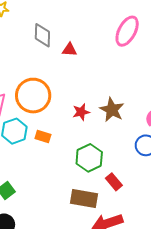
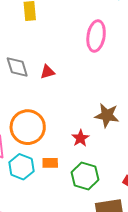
red star: (81, 112) -> (80, 138), moved
green hexagon: (89, 158) -> (85, 176), moved

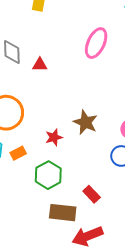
orange rectangle: (50, 163) -> (18, 153), turned -42

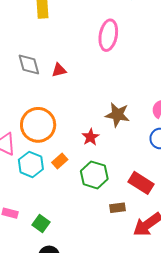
red rectangle: (92, 194) -> (141, 183), size x1.4
brown rectangle: (63, 213) -> (118, 208), size x0.6

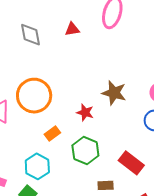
red triangle: (59, 70) -> (72, 29), moved
red star: (91, 137) -> (85, 113), turned -30
cyan hexagon: (31, 164) -> (37, 166), moved

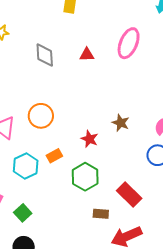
brown star: (114, 93) -> (121, 123), size x0.7
orange circle: (34, 96) -> (41, 116), size x0.7
cyan hexagon: (37, 166) -> (26, 166), moved

